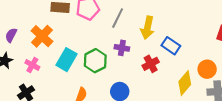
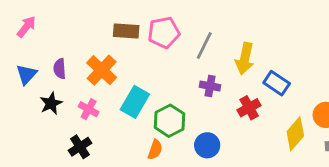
purple semicircle: (11, 35) -> (60, 69), turned -32
green hexagon: (95, 61) -> (170, 121), moved

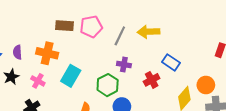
yellow arrow: (245, 59) -> (149, 32), moved, turned 75
orange cross: (102, 70) -> (47, 53), turned -30
green hexagon: (170, 121) -> (108, 85), moved

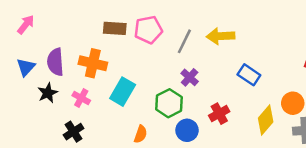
purple semicircle: (17, 52) -> (55, 62), size x1.5
purple cross: (124, 65) -> (190, 77), turned 32
red cross: (152, 80) -> (219, 114), moved

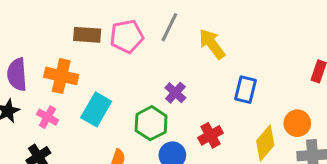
yellow arrow: (221, 36) -> (212, 44), turned 56
gray line: (184, 41) -> (169, 27), moved
blue rectangle: (249, 75) -> (245, 90), turned 70

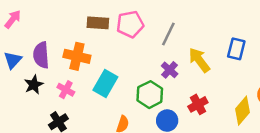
gray line: (169, 27) -> (168, 34), moved
yellow arrow: (212, 44) -> (199, 60), moved
blue rectangle: (245, 90) -> (236, 49), moved

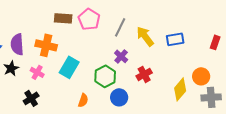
pink pentagon: (130, 24) -> (89, 19), turned -30
blue rectangle: (236, 49) -> (175, 39), turned 66
yellow arrow: (199, 60) -> (145, 36), moved
red cross: (198, 104) -> (144, 74), moved

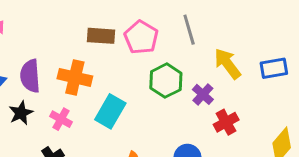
gray line: (120, 27) -> (189, 30), moved, turned -42
purple cross: (121, 56) -> (203, 94), moved
green hexagon: (105, 76) -> (166, 81), moved

